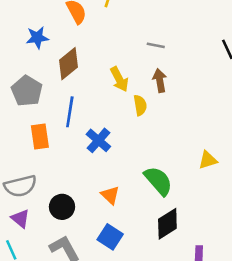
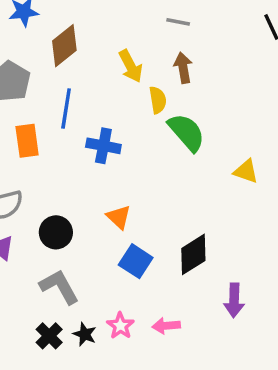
blue cross: (98, 140) -> (103, 146), turned -30
yellow triangle: (208, 160) -> (246, 171), turned 36
green semicircle: (158, 181) -> (187, 132), moved
blue square: (110, 237) -> (136, 261), moved

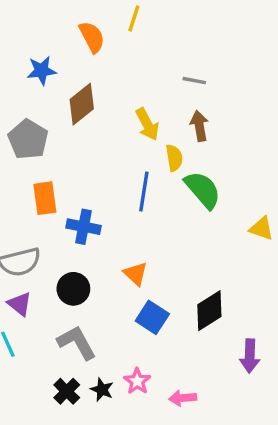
blue line: (66, 108) -> (144, 191), moved
blue cross: (103, 146) -> (83, 227), moved
pink arrow: (166, 326) -> (183, 398), moved

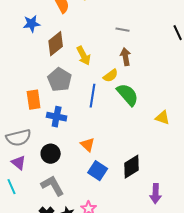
yellow arrow: (147, 124) -> (84, 56), moved
gray pentagon: (28, 139) -> (60, 80), moved
yellow semicircle: (174, 158) -> (111, 76), turned 63

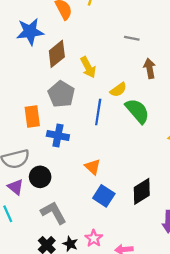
blue star: (32, 24) -> (30, 32), size x1.4
brown arrow: (126, 57) -> (150, 68), moved
black circle: (51, 154) -> (40, 177), moved

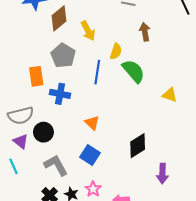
yellow semicircle: (118, 90) -> (116, 51), turned -35
blue square: (104, 196) -> (90, 155), moved

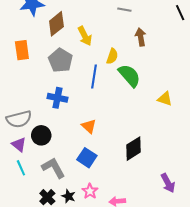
orange rectangle: (36, 76) -> (22, 50), moved
cyan line: (13, 166) -> (21, 168), moved
purple arrow: (162, 174) -> (168, 183), moved, turned -30

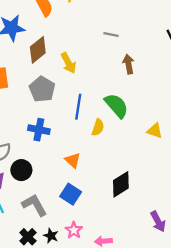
yellow semicircle: (112, 56) -> (98, 127), moved

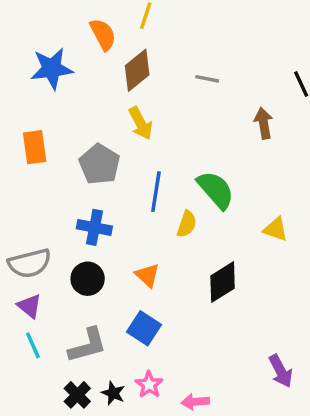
brown diamond: (38, 50) -> (137, 70), moved
brown arrow: (129, 64) -> (264, 123), moved
black circle: (21, 170) -> (88, 279), moved
black diamond: (121, 184) -> (223, 282), moved
gray L-shape: (35, 205) -> (88, 345), turned 104

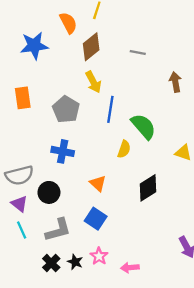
blue line: (156, 192) -> (110, 109), moved
black circle: (88, 279) -> (49, 192), moved

